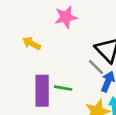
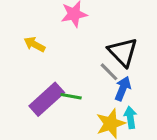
purple rectangle: (42, 91) -> (47, 99), turned 48

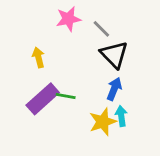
yellow arrow: (35, 44) -> (38, 57), moved, turned 48
gray line: (109, 72) -> (101, 29), moved

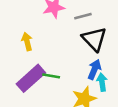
gray line: (101, 29) -> (83, 16), turned -60
cyan arrow: (121, 116) -> (102, 82), moved

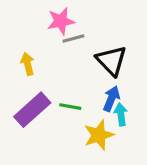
gray line: (83, 16) -> (73, 39), moved
green line: (51, 76) -> (70, 107), moved

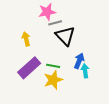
black triangle: (111, 61) -> (65, 36), moved
yellow star: (99, 135) -> (53, 80), moved

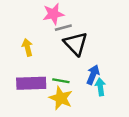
purple rectangle: (29, 68) -> (31, 83), turned 40
yellow star: (53, 80) -> (61, 98), turned -30

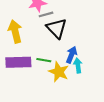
yellow arrow: (27, 47) -> (15, 31), size x1.5
yellow star: (61, 98) -> (59, 72), moved

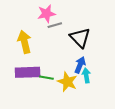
black triangle: (57, 28) -> (80, 38), moved
green line: (44, 60) -> (46, 78), moved

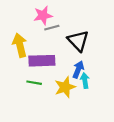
purple rectangle: (28, 72) -> (42, 61), moved
green line: (46, 78) -> (34, 83), moved
yellow star: (67, 82) -> (65, 87), turned 30

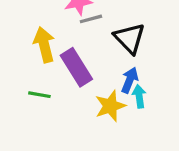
purple rectangle: (42, 61) -> (76, 67), turned 60
green line: (34, 83) -> (39, 95), moved

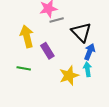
purple rectangle: (76, 67) -> (47, 51), size x0.7
blue arrow: (130, 80) -> (90, 52), moved

